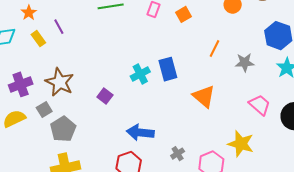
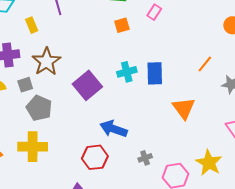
orange square: (183, 14) -> (122, 25), moved
yellow rectangle: (38, 39) -> (32, 25), moved
purple square: (105, 96) -> (87, 85), size x1.8
gray pentagon: (63, 129) -> (39, 108), turned -30

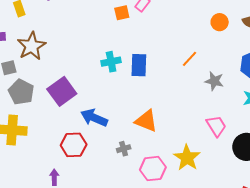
orange square: (122, 25) -> (122, 13), moved
purple square: (87, 85) -> (62, 91), moved
orange triangle: (184, 108) -> (146, 121), moved, turned -35

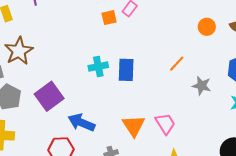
orange triangle: (146, 121) -> (134, 126), turned 35
pink trapezoid: (216, 126) -> (165, 124), moved

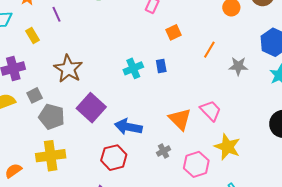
orange square: (109, 18) -> (174, 32), moved
brown star: (19, 51) -> (68, 69), moved
blue rectangle: (126, 70) -> (161, 66), size x0.6

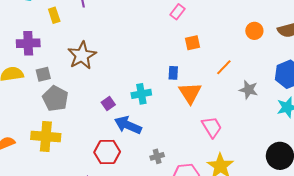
cyan cross: (133, 68) -> (141, 94), moved
purple square: (91, 108) -> (108, 103), moved, size x0.5
orange triangle: (180, 119) -> (190, 93), moved

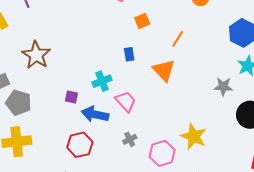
gray star: (249, 90) -> (223, 87), moved
orange triangle: (190, 93) -> (164, 70), moved
purple square: (108, 103) -> (71, 97), turned -32
pink trapezoid: (212, 127) -> (126, 101), moved

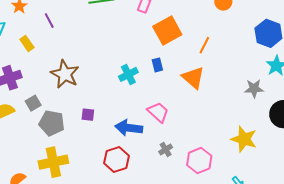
orange square: (142, 21) -> (167, 30), size x1.8
cyan cross: (102, 81) -> (128, 74), moved
purple square: (71, 97) -> (88, 115), moved
yellow star: (194, 136) -> (244, 139), moved

